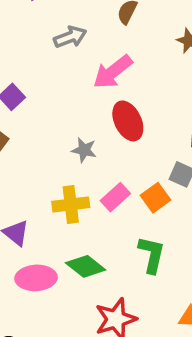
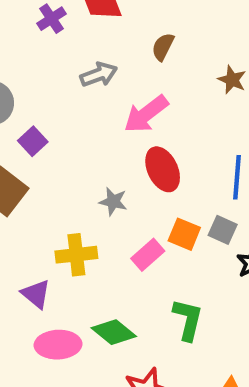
orange square: (155, 198) -> (184, 234), moved, turned -32
yellow cross: (71, 204) -> (76, 255), moved

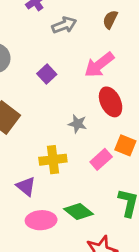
gray arrow: (99, 74) -> (64, 25), moved
purple square: (33, 141) -> (47, 74), moved

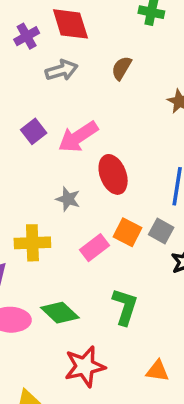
pink arrow: (99, 65) -> (78, 137), moved

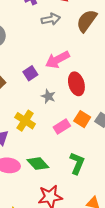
brown semicircle: (122, 68) -> (87, 21), size x1.6
purple square: (34, 131) -> (30, 73), moved
yellow cross: (32, 243) -> (25, 121), turned 30

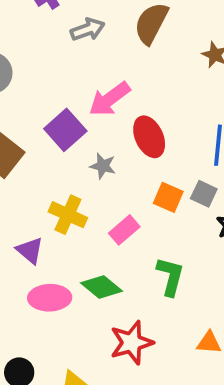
purple square: (30, 73) -> (65, 130), size x1.5
pink rectangle: (62, 127) -> (124, 230), moved

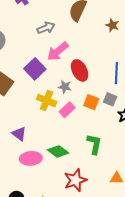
gray arrow: (88, 29) -> (46, 28), moved
gray star: (103, 166) -> (65, 87), moved
yellow cross: (68, 215) -> (47, 101), moved
pink rectangle: (124, 230) -> (67, 110), moved

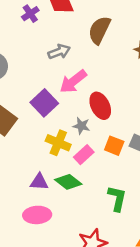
purple triangle: (19, 134) -> (39, 182), moved, turned -35
green diamond: (58, 151) -> (68, 182), moved

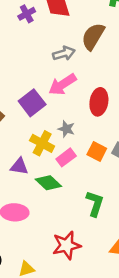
gray arrow: (59, 52) -> (64, 53), moved
red ellipse: (100, 106) -> (99, 102), moved, turned 30
purple triangle: (39, 182) -> (19, 166), moved

